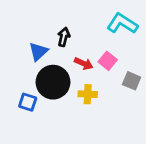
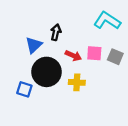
pink square: (108, 61) -> (94, 53), turned -35
gray square: (132, 81) -> (115, 57), moved

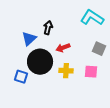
pink square: (94, 53) -> (91, 72), moved
red arrow: (73, 56) -> (63, 48), turned 136

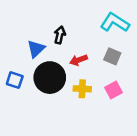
gray square: (99, 49) -> (112, 56), moved
pink square: (91, 72) -> (114, 90), turned -32
blue square: (21, 77) -> (15, 80), moved

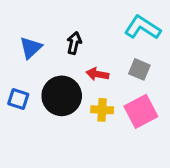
blue triangle: (36, 49) -> (31, 48), moved
red arrow: (79, 60) -> (97, 74), turned 30
pink square: (114, 90) -> (141, 111), size x1.5

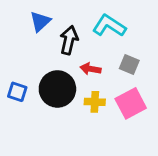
cyan L-shape: (142, 28) -> (109, 26), moved
black arrow: (74, 43) -> (69, 40), size x1.4
blue triangle: (31, 48) -> (40, 21), moved

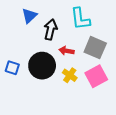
cyan L-shape: (109, 26) -> (80, 19), turned -130
gray square: (129, 65) -> (95, 48), size x1.5
yellow cross: (95, 102) -> (70, 75), turned 32

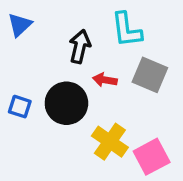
blue triangle: (29, 16) -> (20, 25), moved
yellow cross: (70, 75) -> (110, 142), moved, size x1.5
pink square: (96, 76) -> (152, 157), moved

